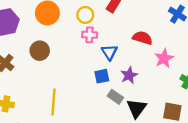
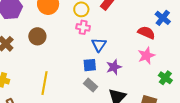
red semicircle: (142, 38) -> (146, 33), moved
gray rectangle: (115, 97) -> (91, 85), moved

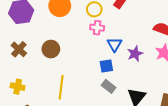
brown circle: (37, 36) -> (51, 49), moved
purple star: (114, 67) -> (135, 54), moved

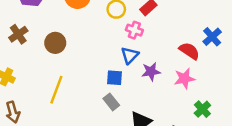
pink cross: (97, 28) -> (134, 30), moved

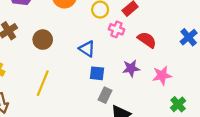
red semicircle: (189, 51) -> (147, 40), moved
blue triangle: (130, 55) -> (87, 49), moved, turned -42
gray rectangle: (111, 102) -> (105, 95), moved, turned 63

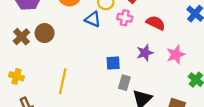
brown circle: (43, 40) -> (45, 33), moved
blue triangle: (87, 49) -> (93, 19), moved

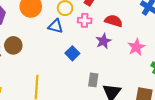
purple star: (145, 53) -> (103, 41), moved
blue square: (113, 63) -> (72, 53), moved, turned -32

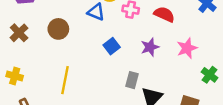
purple star: (103, 41) -> (150, 47), moved
brown circle: (13, 45) -> (58, 29), moved

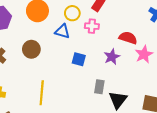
red semicircle: (164, 14) -> (128, 38), moved
blue square: (112, 46) -> (79, 59), turned -32

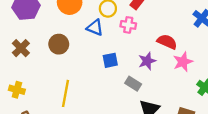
blue square: (79, 59) -> (110, 60), turned -32
gray rectangle: (99, 87) -> (133, 84), moved, turned -72

